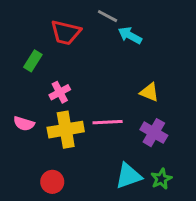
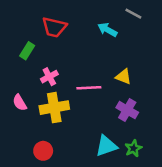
gray line: (108, 16) -> (133, 14), moved
pink line: (108, 122) -> (89, 88), moved
pink semicircle: (24, 124) -> (20, 103), turned 42

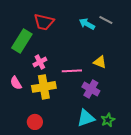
gray line: (133, 14) -> (106, 20), moved
green rectangle: (27, 51) -> (22, 41), size x1.6
purple cross: (127, 110) -> (91, 89), moved

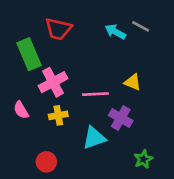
green rectangle: (22, 41) -> (29, 54), turned -55
pink cross: (40, 62) -> (53, 82), size x1.5
yellow cross: (44, 87) -> (58, 115), size x0.6
cyan triangle: (86, 118) -> (94, 138), moved

